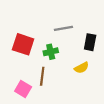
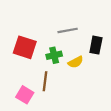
yellow semicircle: (82, 68) -> (76, 62), moved

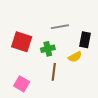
yellow semicircle: (76, 62) -> (75, 57), moved
brown line: (45, 81) -> (54, 72), moved

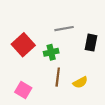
red square: (22, 42) -> (23, 45), turned 30
yellow semicircle: (75, 57) -> (80, 82), moved

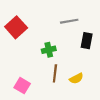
gray line: (64, 29) -> (69, 21), moved
red square: (23, 45) -> (16, 27), moved

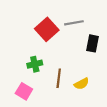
red square: (16, 27) -> (47, 29), moved
green cross: (49, 50) -> (35, 64), moved

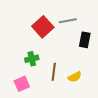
pink square: (24, 91) -> (22, 84), turned 35

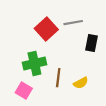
green cross: (32, 59) -> (34, 64), size x1.5
pink square: (22, 84) -> (24, 90), turned -35

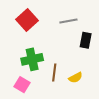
red square: (46, 29) -> (27, 20), moved

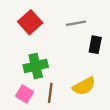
brown line: (54, 73) -> (50, 93), moved
yellow semicircle: (76, 78) -> (84, 86), size x1.5

